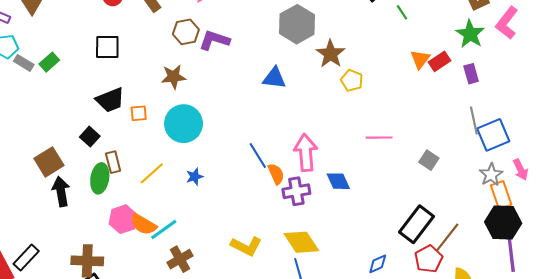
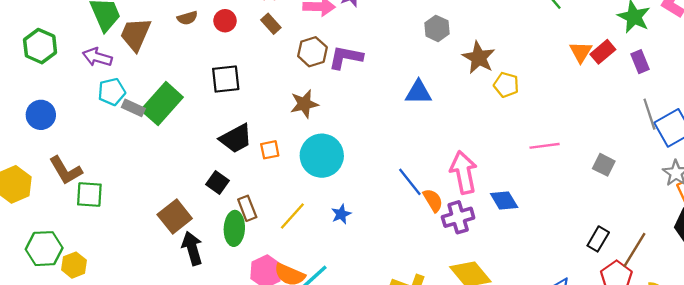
gray hexagon: (297, 24) -> (437, 28), size x0.6
green rectangle: (49, 62) -> (162, 104), size x1.8
black rectangle: (416, 224) -> (598, 239), size x0.6

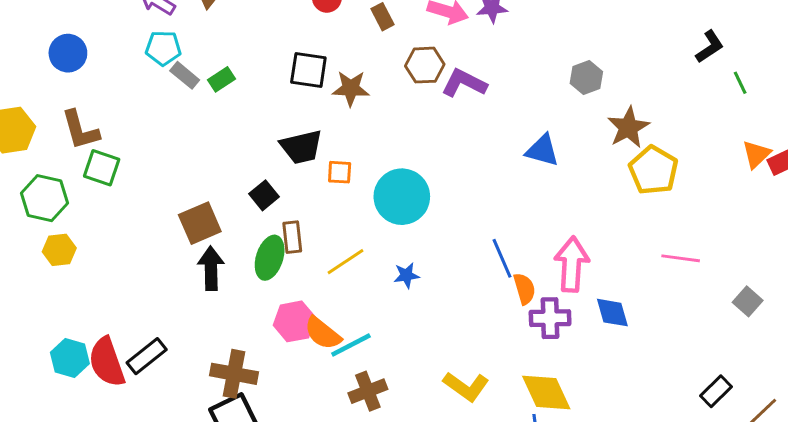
yellow pentagon: (506, 85) -> (653, 170), size x1.5
green rectangle: (162, 104) -> (222, 79), size x0.5
brown star: (304, 104) -> (351, 88), moved
green hexagon: (44, 249) -> (45, 198), moved

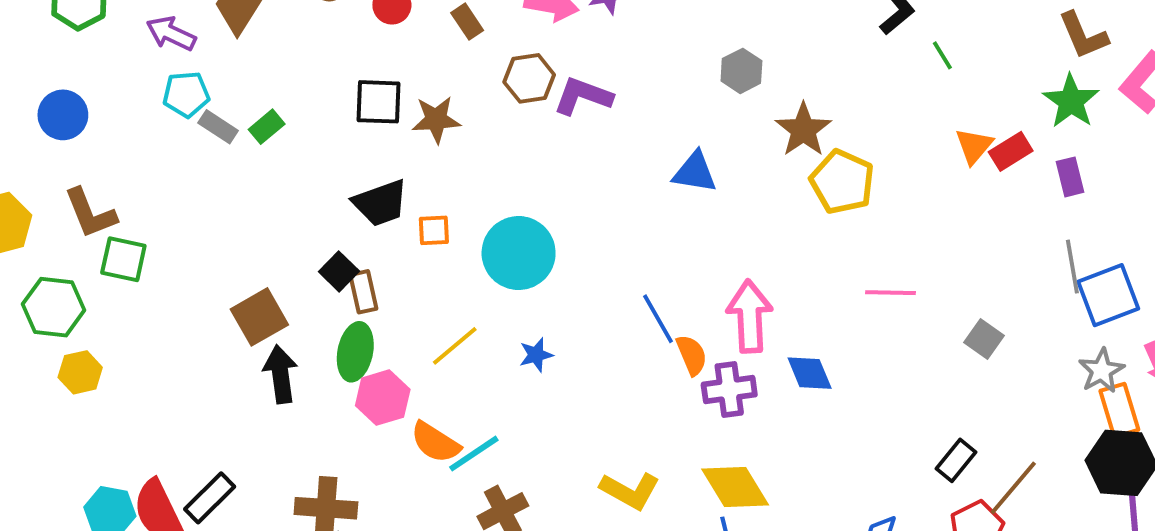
brown rectangle: (292, 237) -> (363, 292), moved
pink hexagon: (294, 321) -> (383, 398), moved

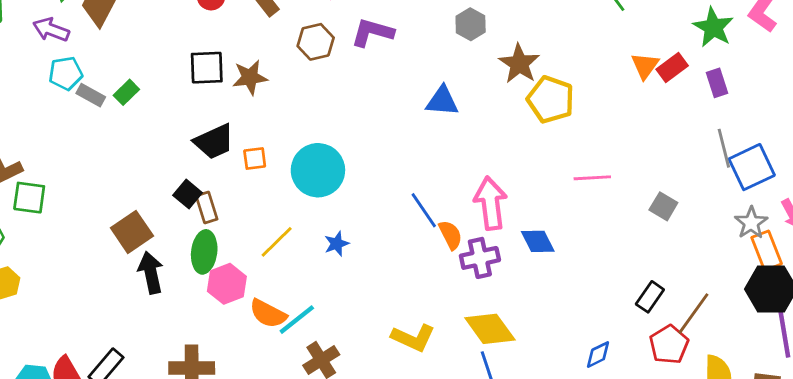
purple L-shape: (583, 96) -> (372, 32), moved

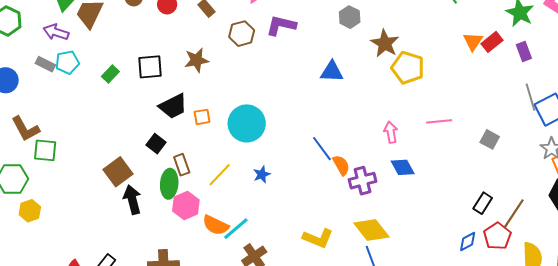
black square: (207, 68) -> (150, 67), moved
gray rectangle: (91, 95) -> (45, 64), moved
pink arrow: (491, 203) -> (391, 132), moved, size x0.6
brown rectangle: (207, 208) -> (182, 165), moved
blue diamond: (598, 355) -> (468, 241), moved

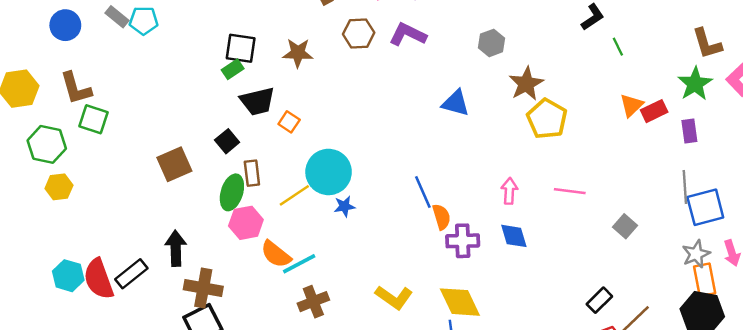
green rectangle: (110, 74) -> (233, 69), moved
orange square: (202, 117) -> (289, 122), turned 30
cyan circle: (247, 123) -> (329, 172), moved
black arrow: (132, 200) -> (176, 248), moved

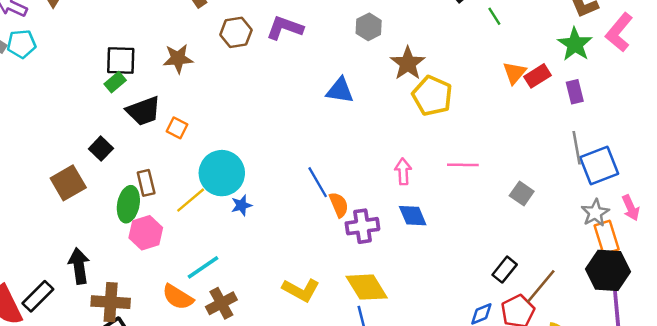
black square: (227, 141) -> (101, 149), moved
orange semicircle: (276, 254) -> (178, 297), moved

